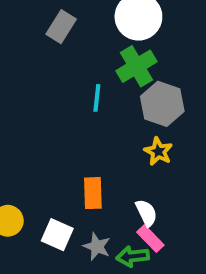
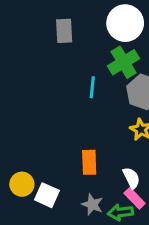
gray rectangle: (61, 27) -> (64, 31), turned -35
white square: (57, 235) -> (47, 195), moved

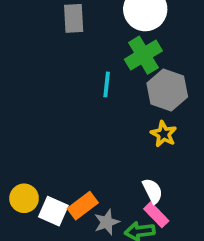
orange rectangle: (89, 162) -> (83, 206), moved, turned 55
gray star: (92, 205) -> (107, 222), turned 30

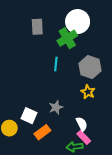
green cross: (143, 55) -> (67, 38), moved
white square: (53, 211) -> (29, 116), moved
gray star: (107, 222) -> (56, 107), moved

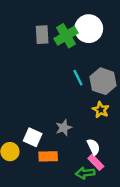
green cross: (67, 38) -> (66, 36), moved
cyan line: (56, 64) -> (78, 78), moved, turned -32
orange rectangle: (42, 132) -> (48, 156), turned 35

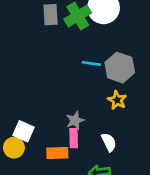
cyan line: (78, 78) -> (91, 63), turned -56
white square: (33, 137) -> (23, 131), moved
pink rectangle: (96, 162) -> (74, 138), moved, turned 42

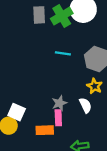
cyan line: (91, 63) -> (63, 53), moved
white semicircle: (109, 142) -> (85, 105), moved

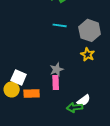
white semicircle: (85, 105) -> (84, 100), moved, turned 80
orange rectangle: (45, 130) -> (32, 93), moved

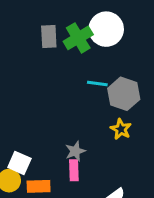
cyan line: (60, 25) -> (97, 84), moved

